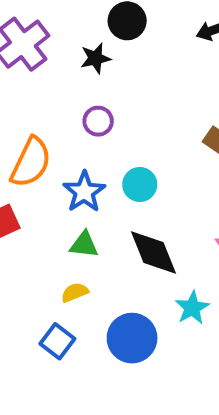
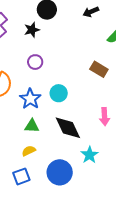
blue square: (57, 341) -> (21, 176), turned 36

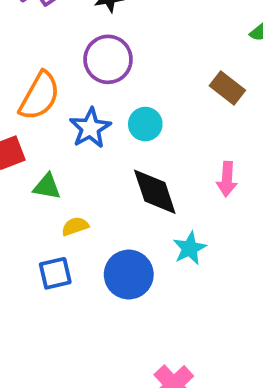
purple circle: (35, 62) -> (108, 59), size x1.6
green triangle: (32, 126) -> (47, 186), moved

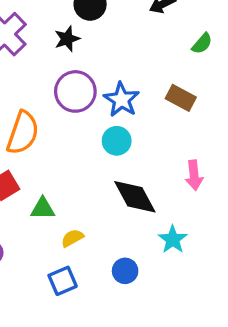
blue star: (90, 128) -> (121, 100), moved
blue circle: (129, 275) -> (125, 271), size x0.6

